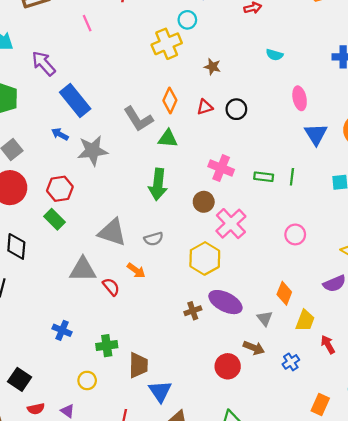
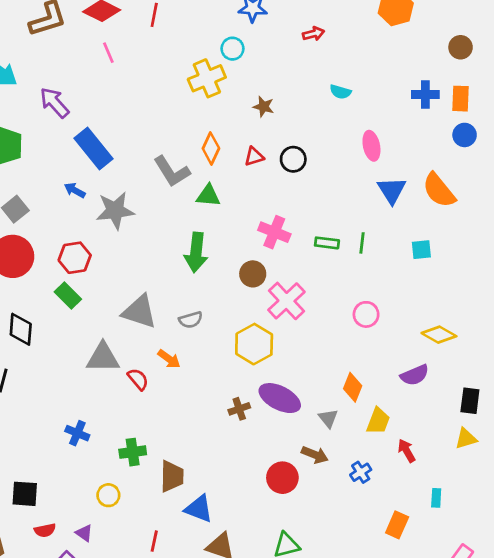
black square: (20, 379) -> (25, 494), turned -30
blue triangle: (160, 391) -> (199, 509), turned -35

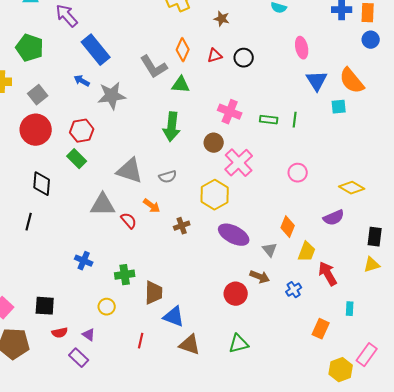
cyan square: (421, 250) -> (339, 107), moved
brown cross: (239, 409) -> (182, 226), moved
red arrow: (407, 451) -> (328, 274), size x1.4

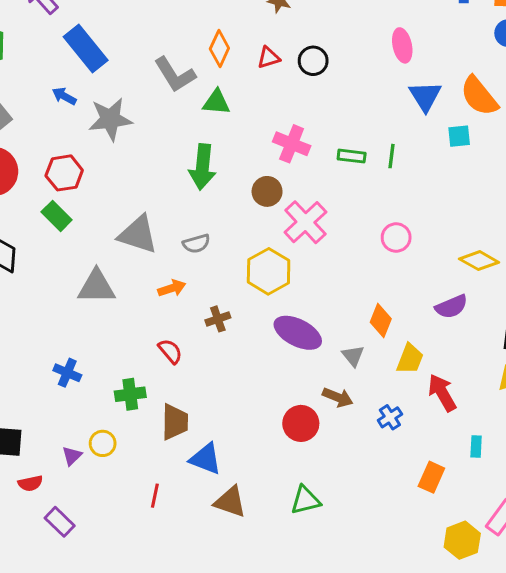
orange arrow: (152, 206) -> (172, 288), turned -54
red semicircle: (129, 221) -> (170, 351), moved
purple triangle: (89, 335) -> (72, 456), moved, turned 40

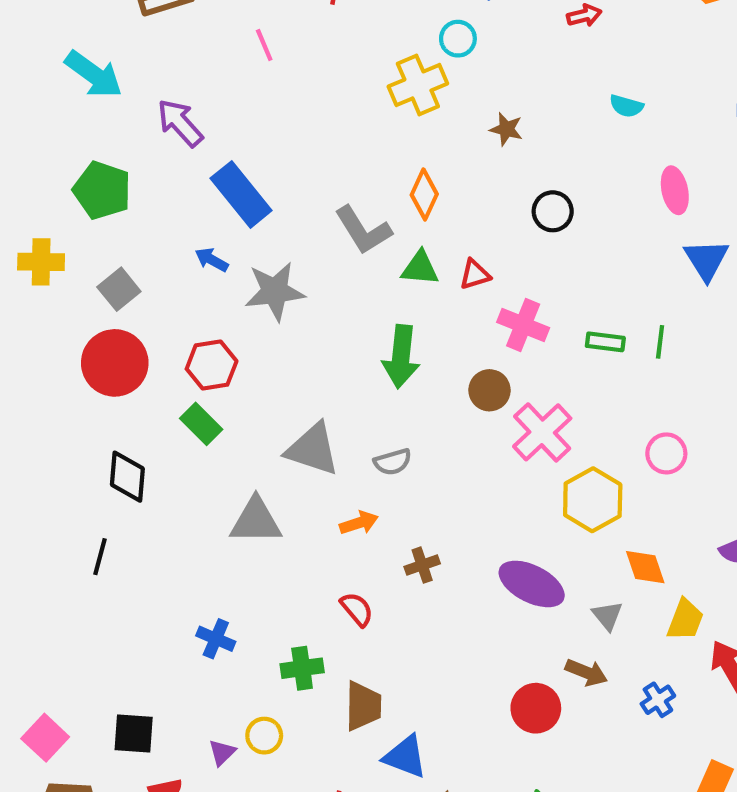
red triangle: (269, 58) -> (475, 274), moved
yellow hexagon: (269, 271) -> (593, 500), moved
orange diamond: (381, 320) -> (645, 567), turned -40

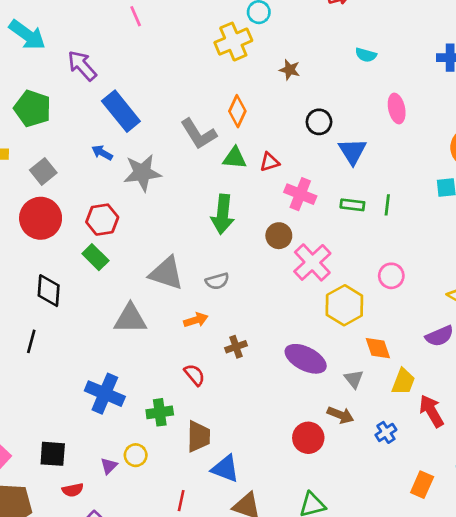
blue triangle: (706, 260) -> (352, 151), moved
blue cross: (216, 639) -> (105, 394), size x1.6

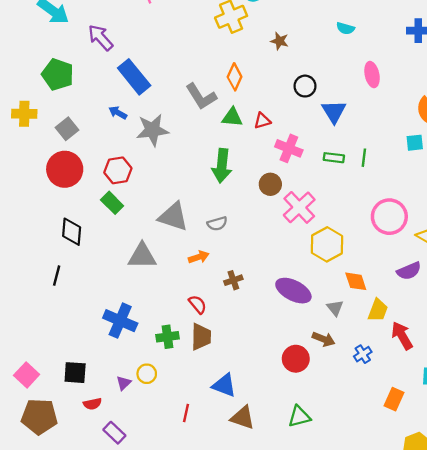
pink circle: (391, 276) -> (389, 217), moved, size x1.6
brown trapezoid: (199, 436) -> (201, 337), moved

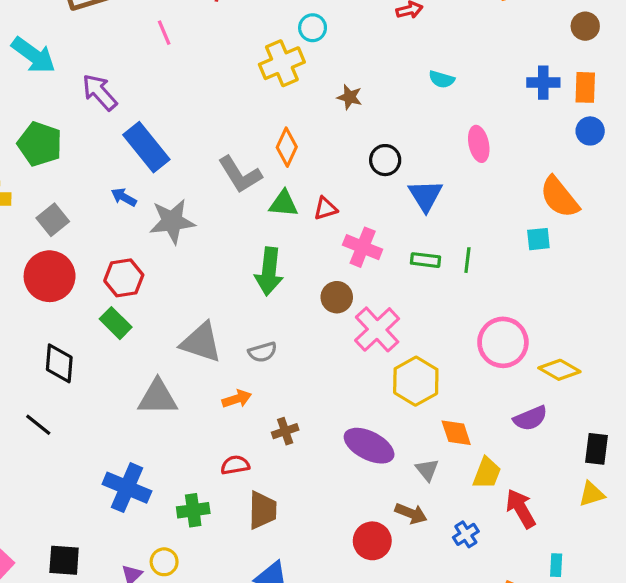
black line: (57, 276) -> (38, 425), turned -66
red semicircle: (198, 304) -> (235, 465), turned -60
brown trapezoid: (201, 337) -> (263, 510), moved

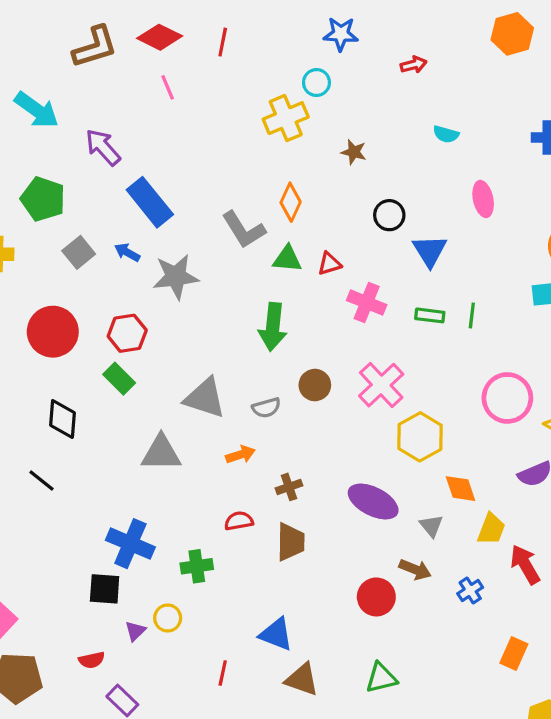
gray square: (53, 220) -> (79, 252), moved
brown circle: (337, 297) -> (315, 385), moved
brown trapezoid: (263, 510) -> (291, 542), moved
black square: (64, 560) -> (105, 589), moved

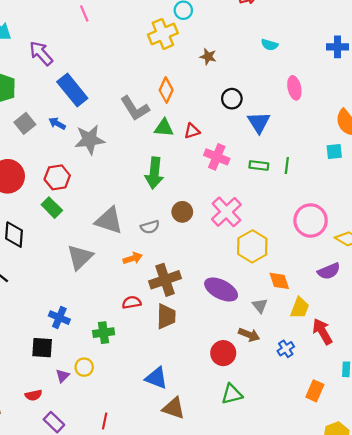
gray triangle: (161, 453) -> (80, 257), turned -44
brown cross: (289, 487) -> (165, 280), size x1.8
blue cross: (130, 544) -> (59, 318), size x0.7
red line: (223, 673) -> (105, 421), moved
green triangle: (381, 678) -> (232, 394), moved

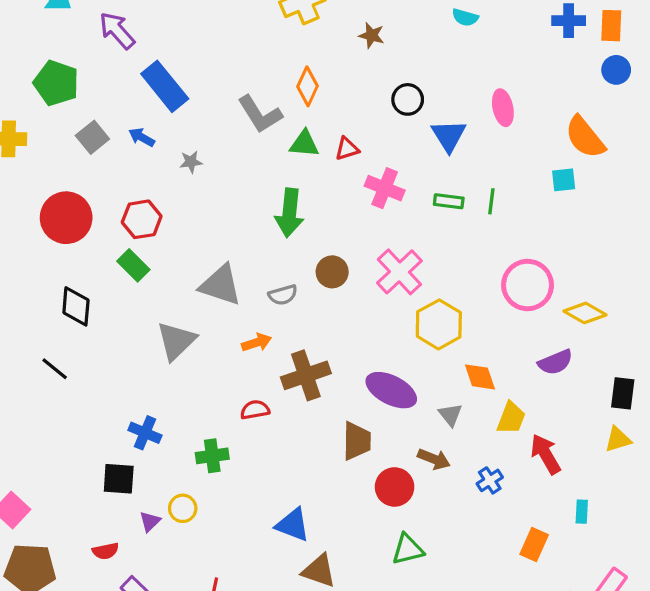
pink ellipse: (294, 88) -> (503, 108), moved
gray star: (90, 140) -> (191, 162), size x0.5
brown trapezoid: (166, 316) -> (357, 441), moved

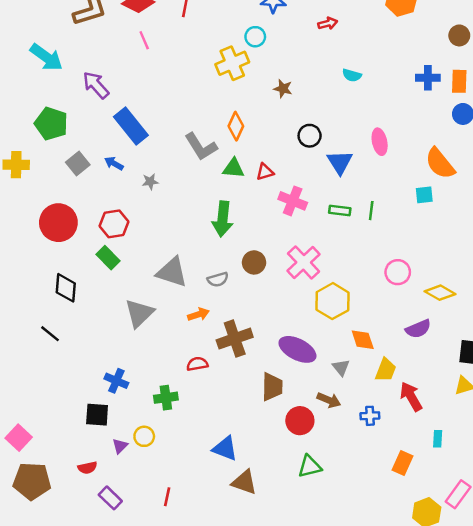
pink circle: (528, 285) -> (398, 272), size x0.7
blue cross: (490, 480) -> (370, 416), turned 30

